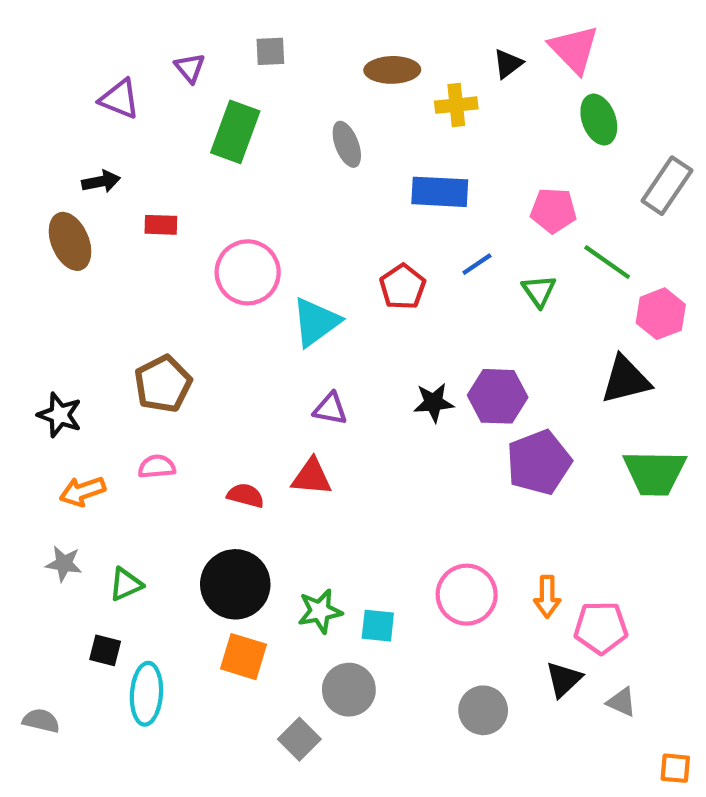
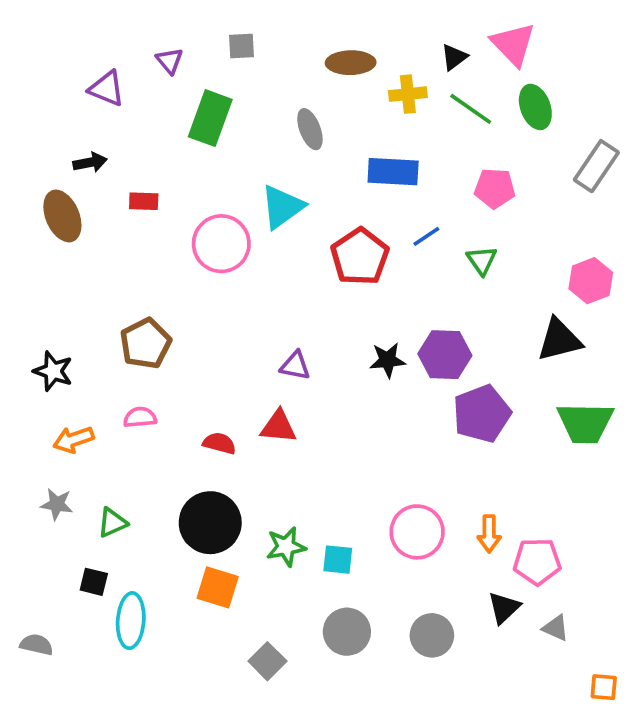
green line: (607, 262) -> (471, 109), moved
red pentagon: (403, 287) -> (360, 257), size x1.4
cyan triangle: (316, 322) -> (282, 207), moved
gray circle: (349, 690) -> (347, 632), moved

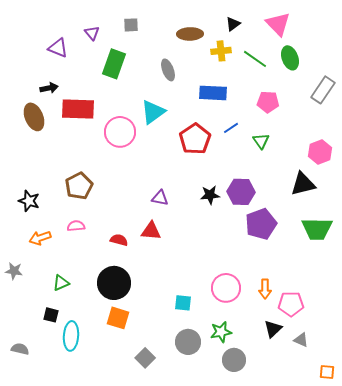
black triangle: (454, 57) -> (233, 24), moved
red rectangle: (144, 201) -> (78, 109), size x2.0
gray star: (57, 504) -> (14, 271), moved
green star: (286, 547) -> (221, 332), moved
gray circle: (432, 635) -> (234, 360), moved

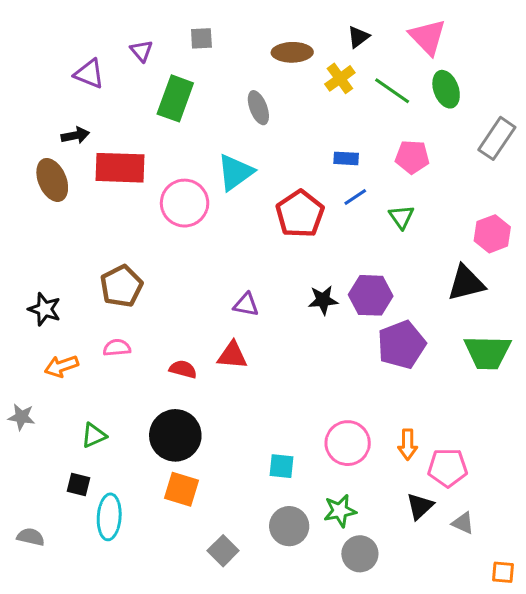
yellow cross: (221, 51) -> (340, 78), turned -30
blue rectangle: (213, 93) -> (346, 158), moved, size x0.6

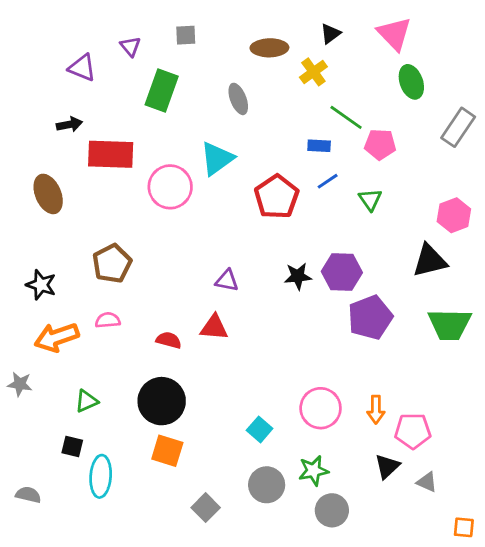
green line: (392, 91) -> (346, 117), moved
brown ellipse: (52, 180) -> (48, 194), moved
orange arrow: (61, 366) -> (57, 337), size x1.4
cyan square: (281, 466) -> (260, 429), turned 35

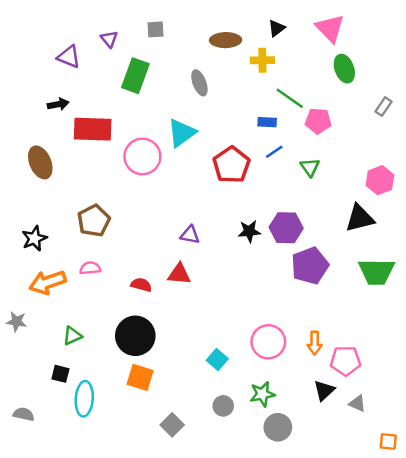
yellow cross: (313, 72) -> (262, 60), turned 35
gray rectangle: (458, 127) -> (384, 107), size x0.6
black star: (41, 285) -> (34, 238), turned 30
gray circle: (267, 485) -> (223, 406), size x0.7

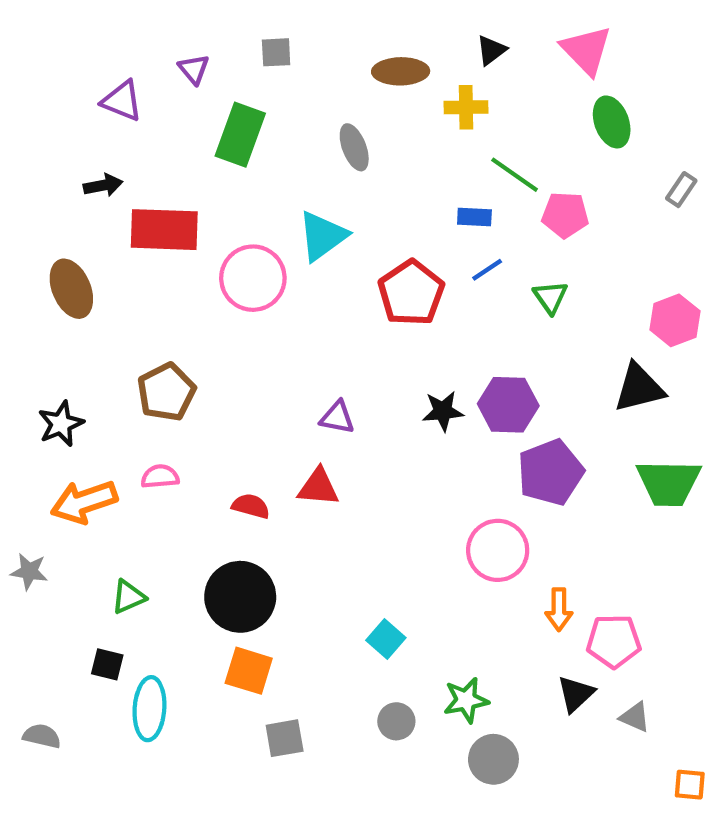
pink circle: (268, 342) -> (498, 550), moved
gray square: (172, 425) -> (285, 738), moved, turned 35

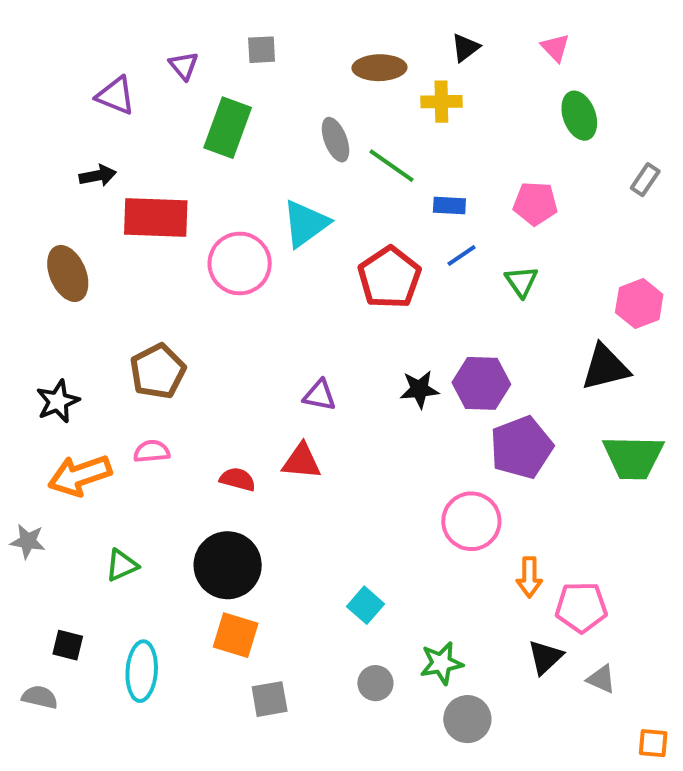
pink triangle: (586, 50) -> (555, 48), size x0.6
green line: (515, 175) -> (391, 166), moved
black square: (107, 664) -> (68, 645), moved

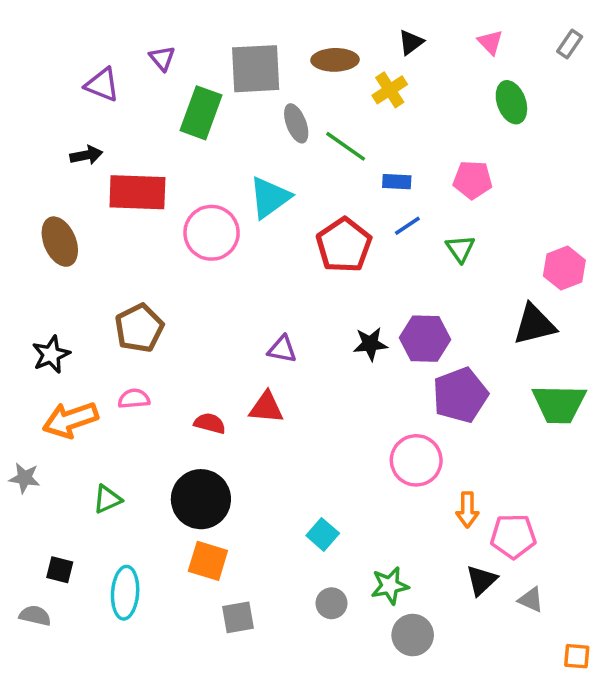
gray square: (262, 50) -> (256, 69), moved, size x2.0
yellow cross: (441, 102) -> (390, 90), turned -32
gray rectangle: (645, 180) -> (570, 44), moved

